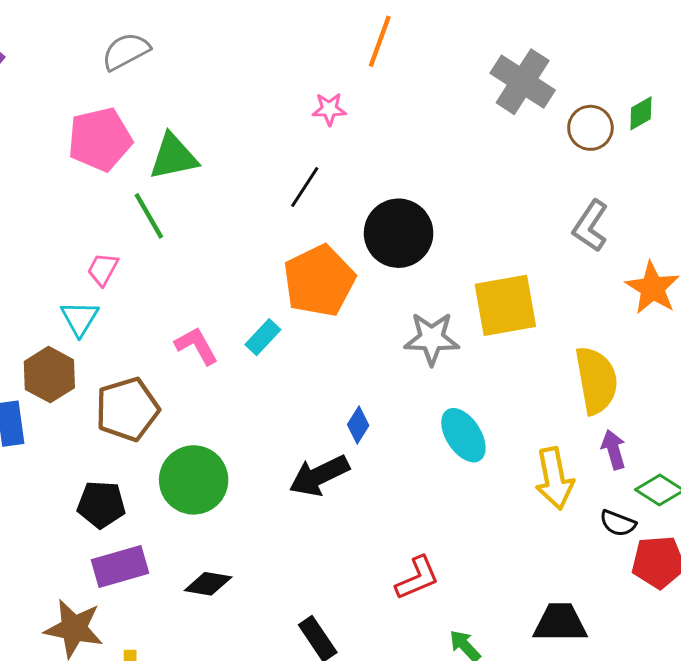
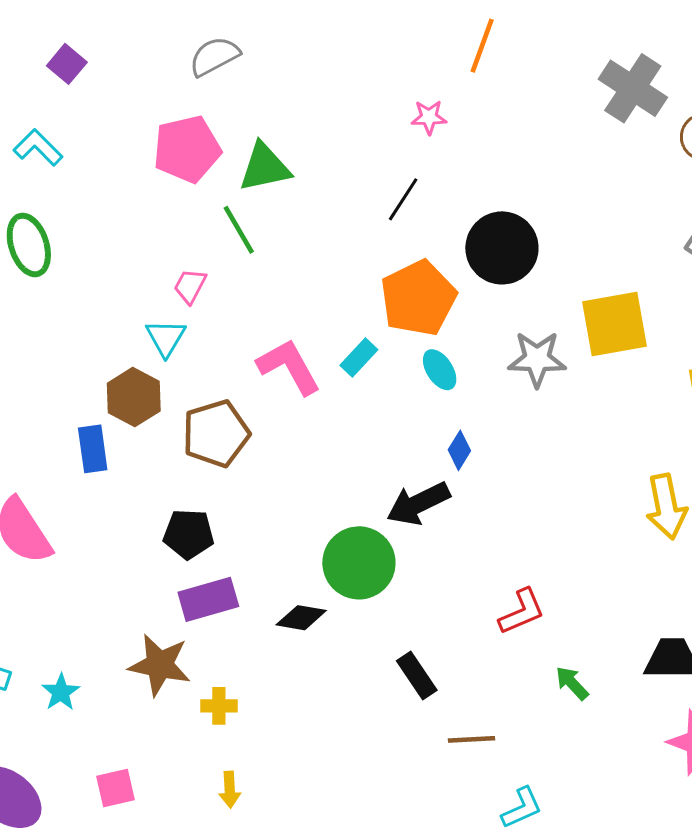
pink L-shape: (197, 346) -> (289, 367), size x1.4
cyan ellipse: (463, 435) -> (440, 370), moved, size x0.7
green circle: (194, 480) -> (359, 563), moved

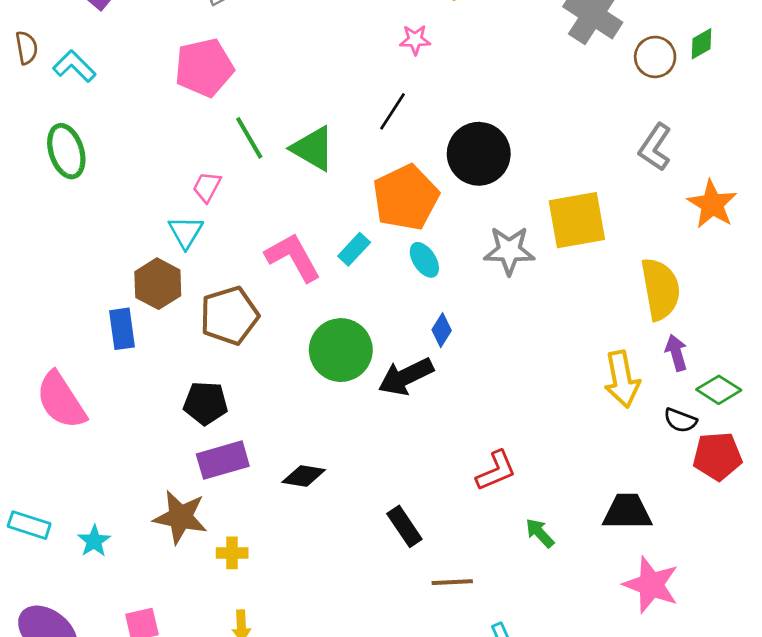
green triangle: (265, 167) -> (313, 148), moved, turned 42
green circle: (359, 563) -> (341, 350), moved

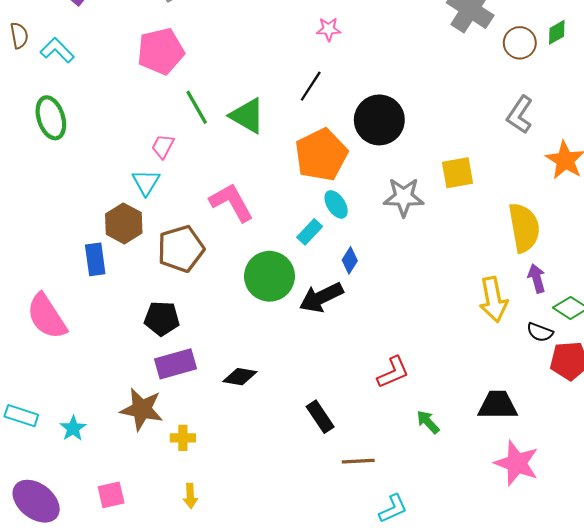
yellow square: (577, 220) -> (457, 173), size x0.7
cyan rectangle: (354, 249) -> (310, 232), moved

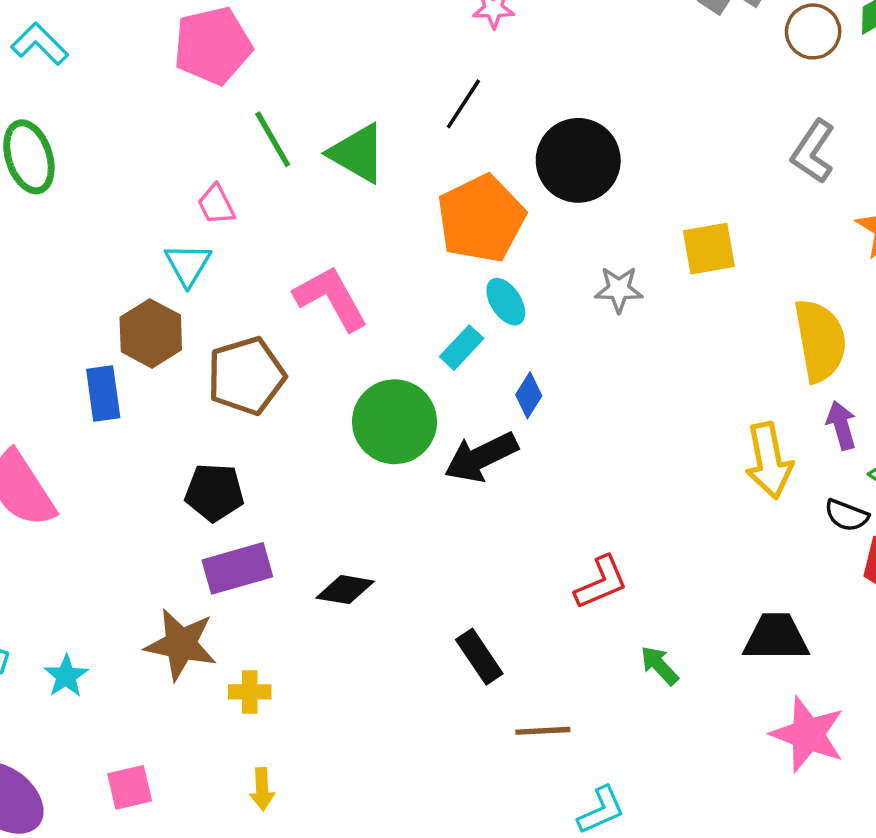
pink trapezoid: (163, 146) -> (216, 205), turned -55
gray star: (404, 197) -> (619, 289), size x0.7

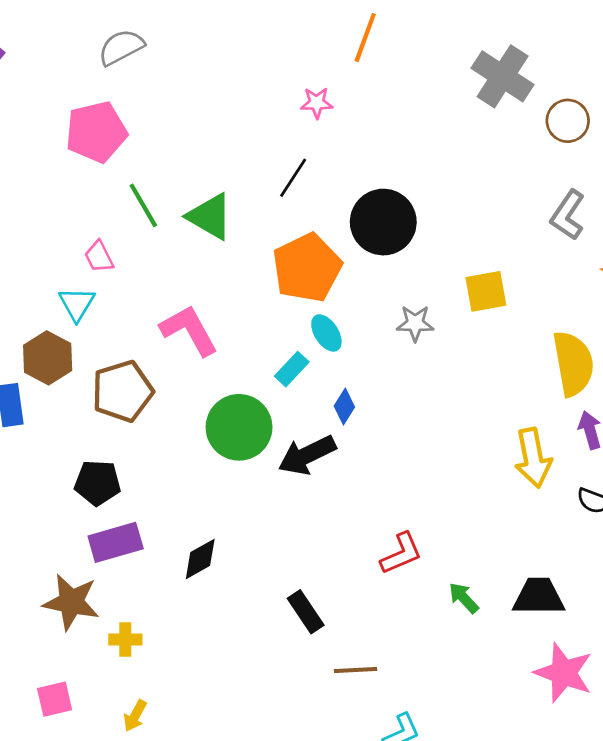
black diamond: (345, 590) -> (200, 559), turned -39
green arrow: (659, 665) -> (464, 598), moved
pink square: (130, 787) -> (55, 699), moved
yellow arrow: (262, 789) -> (135, 716), turned 32

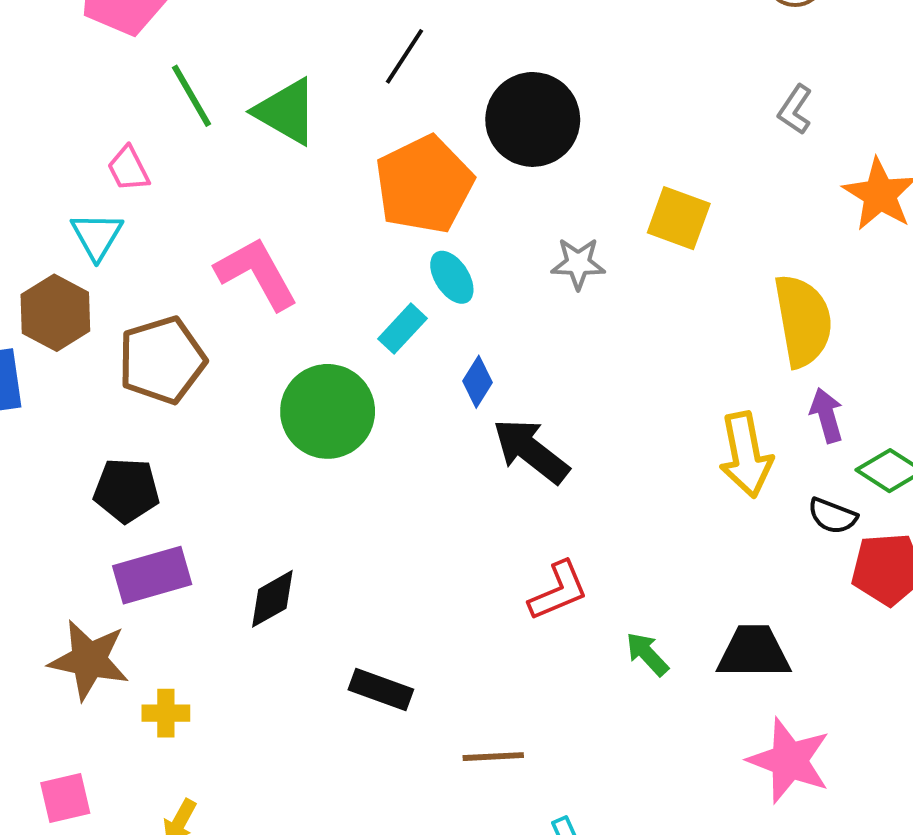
gray L-shape: (568, 215) -> (795, 110), size x0.7
yellow square: (486, 291) -> (679, 218), turned 30
black arrow: (307, 455) -> (531, 451), moved, turned 64
black rectangle: (306, 612) -> (381, 689), moved, turned -36

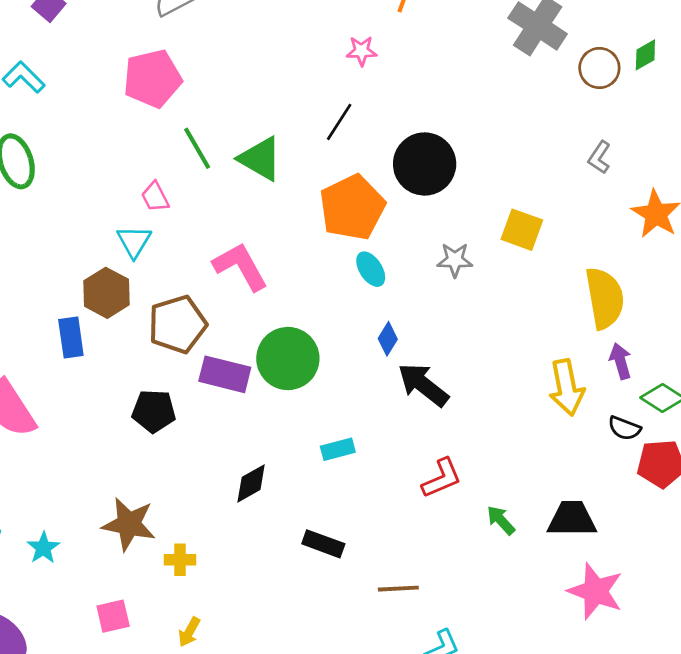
cyan rectangle: (403, 329) -> (338, 449), moved, turned 32
purple rectangle: (152, 575) -> (225, 374), moved, turned 30

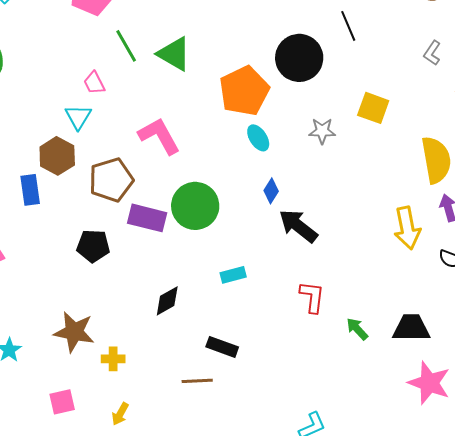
black line: (339, 122) -> (348, 26), moved, turned -56
red L-shape: (442, 478) -> (312, 297), turned -60
brown line: (398, 589) -> (197, 381), moved

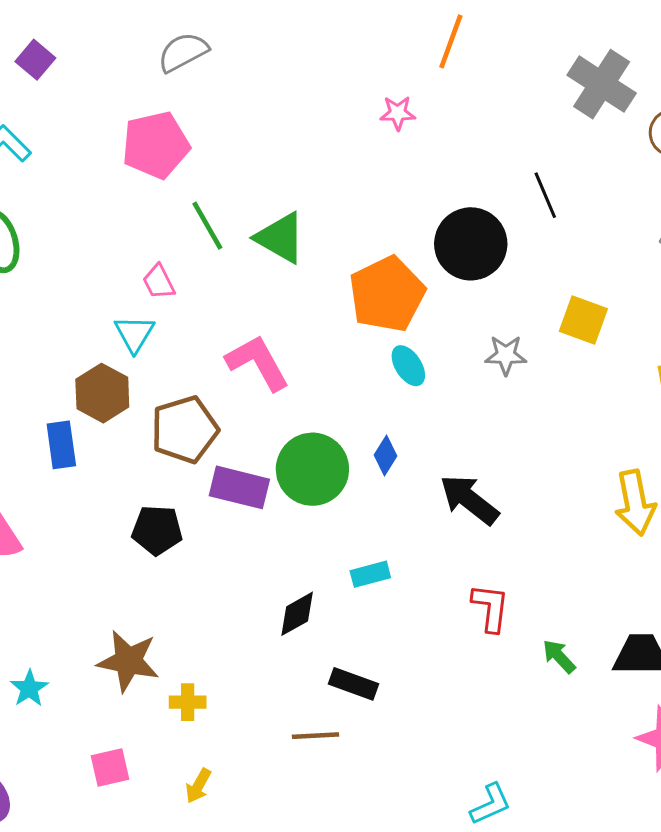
blue diamond: (271, 191) -> (385, 455), moved
black diamond: (167, 301) -> (297, 614), moved

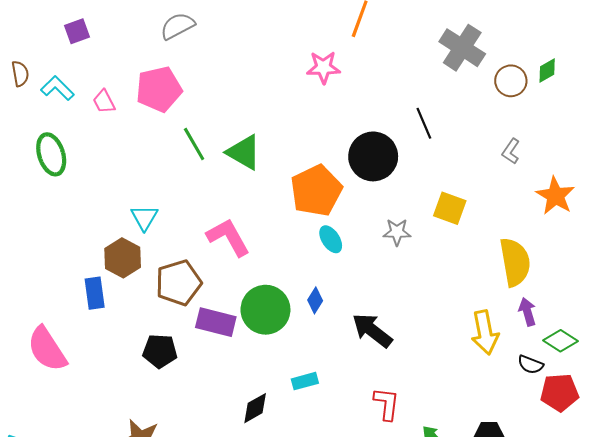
purple square: (35, 60) -> (77, 31), turned 30
pink star: (398, 113) -> (323, 67), size x1.4
pink trapezoid: (159, 282) -> (104, 102), moved

